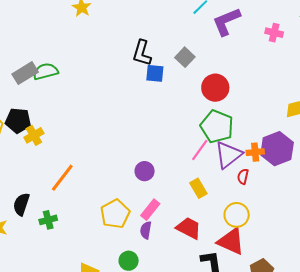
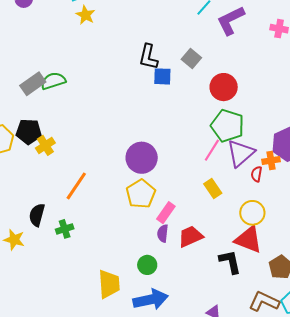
orange cross: (255, 152) -> (271, 161), moved
purple circle: (145, 171) -> (142, 158), moved, size x1.6
yellow pentagon: (115, 214) -> (141, 194), moved
red trapezoid: (189, 228) -> (191, 236), moved, turned -48

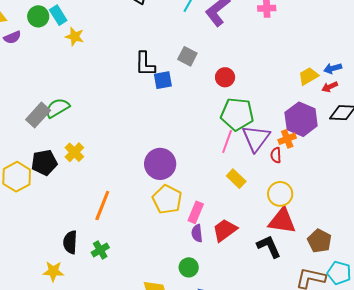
red circle: (224, 87) -> (225, 77), size x0.7
yellow cross: (45, 145) -> (74, 152), moved

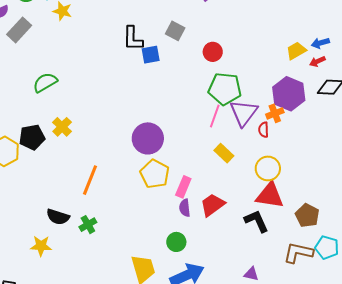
gray rectangle: (38, 115) -> (19, 30), moved
black semicircle: (70, 242) -> (58, 217), turned -75

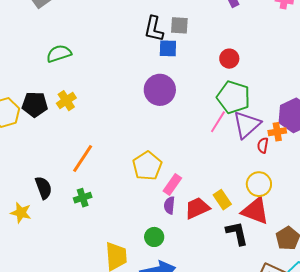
gray square: (175, 31) -> (179, 25), moved, turned -36
purple circle: (148, 138) -> (160, 90), moved
yellow rectangle: (224, 153) -> (222, 200), moved
black semicircle: (58, 217) -> (44, 188), turned -140
green cross: (88, 225) -> (83, 198), moved

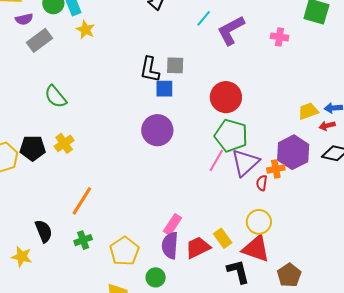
green semicircle: (59, 54) -> (56, 97), turned -110
red circle: (229, 59) -> (226, 97), size x1.6
yellow pentagon: (147, 166) -> (124, 251), moved
purple semicircle: (169, 205) -> (170, 245), size x1.5

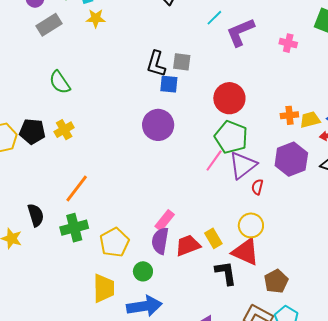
yellow star: (86, 30) -> (96, 18), turned -30
orange cross: (276, 169) -> (289, 115), moved
green cross: (83, 240) -> (74, 228), size x1.5

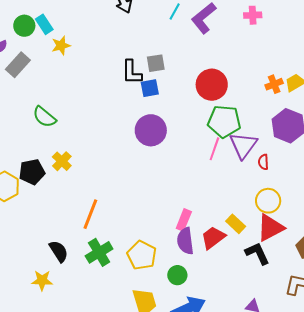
red triangle: (246, 252) -> (270, 228), turned -36

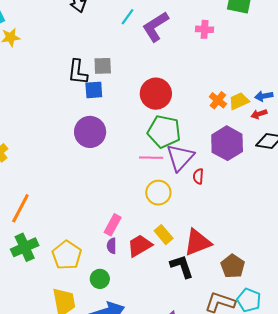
orange cross: (274, 84) -> (218, 100), turned -36
pink line: (214, 149) -> (151, 158), turned 65
yellow circle: (268, 201) -> (158, 193), moved
purple semicircle: (185, 241) -> (112, 246), size x0.6

